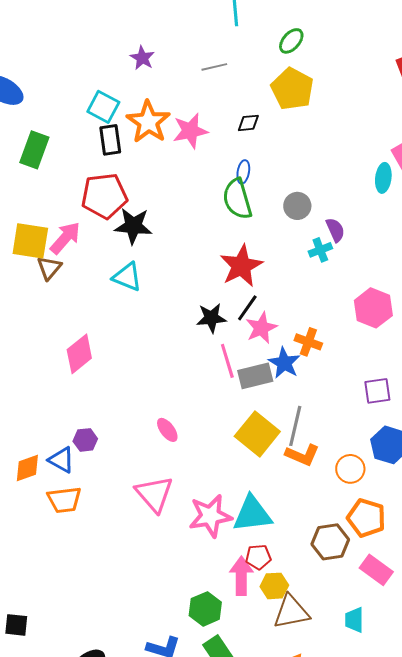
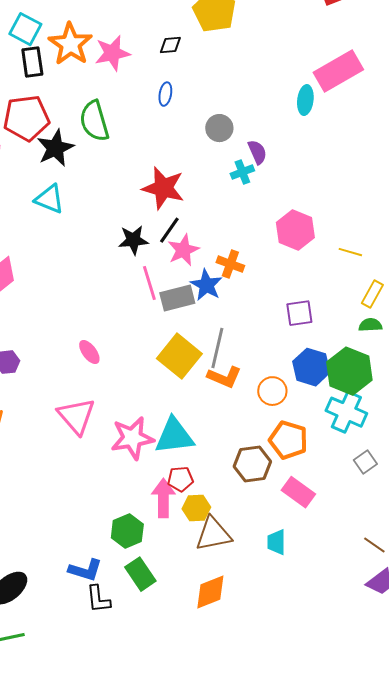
green semicircle: (237, 199) -> (94, 121), moved
black star: (133, 226) -> (55, 148), turned -30
red star: (241, 266) -> (163, 188), turned -30

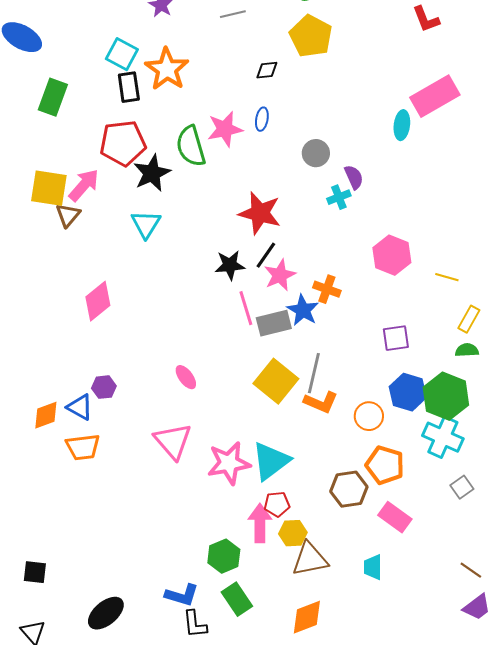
pink star: (112, 53) -> (225, 129), moved
cyan triangle: (49, 199) -> (146, 224), turned 40
cyan triangle: (174, 436) -> (271, 461), turned -30

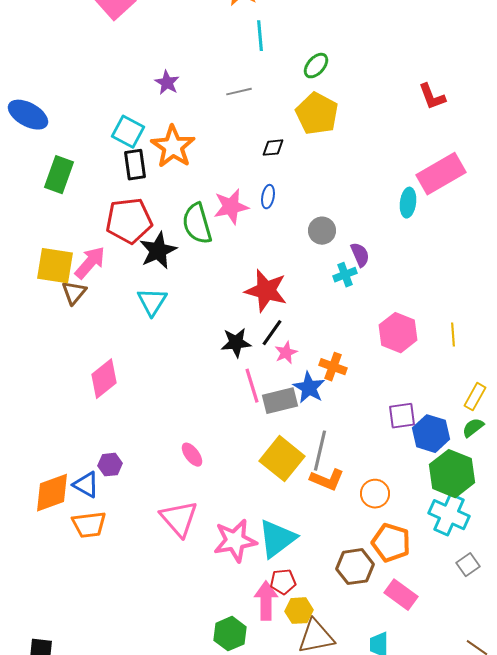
pink star: (280, 275) -> (286, 353), size x0.7
yellow line: (447, 277) -> (453, 335), moved, turned 70
green semicircle: (467, 350) -> (473, 428), turned -35
blue hexagon: (408, 392) -> (431, 434), moved
orange diamond: (46, 415) -> (52, 493), size x1.4

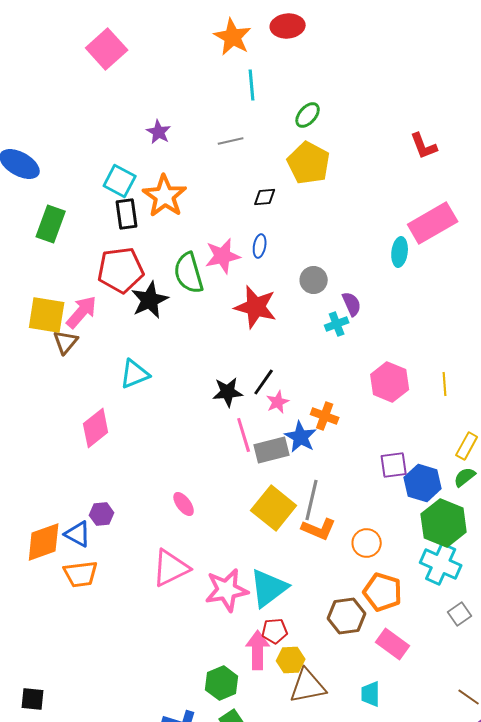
red star: (266, 291) -> (256, 307), moved
cyan triangle: (152, 302) -> (135, 374), moved, turned 36
pink triangle: (179, 519) -> (171, 568), turned 45

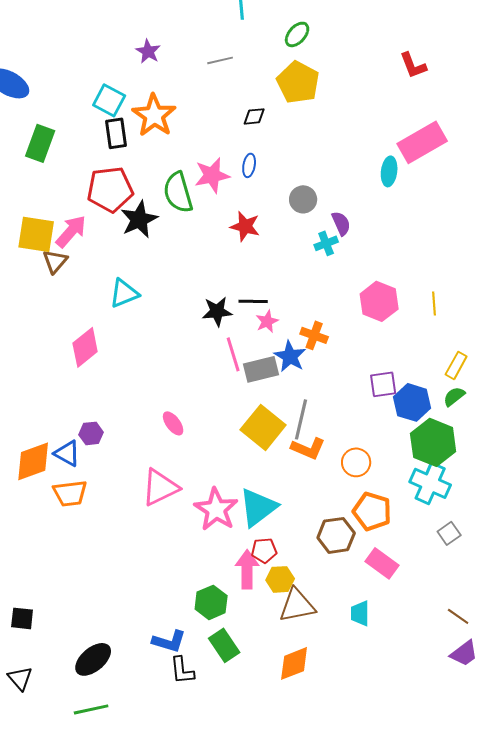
red star: (256, 307) -> (245, 226), size x0.7
black line: (264, 382) -> (253, 301), turned 56
pink star: (227, 590) -> (216, 509), turned -30

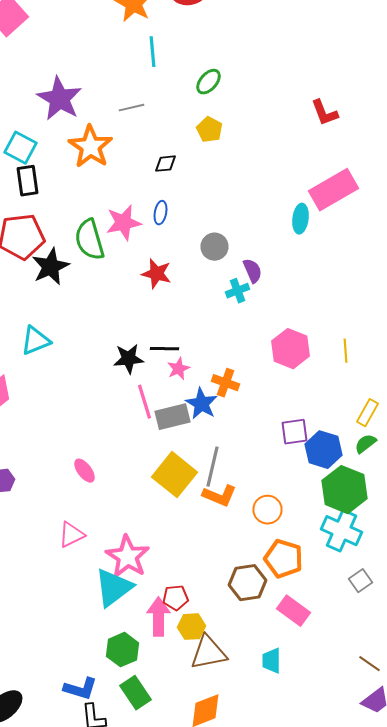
purple star: (148, 51) -> (60, 99), size x1.8
yellow pentagon: (298, 82) -> (210, 130), size x0.6
orange star: (154, 115) -> (90, 147), moved
pink triangle: (160, 487) -> (72, 535), size x0.7
cyan triangle: (258, 507) -> (114, 588), moved

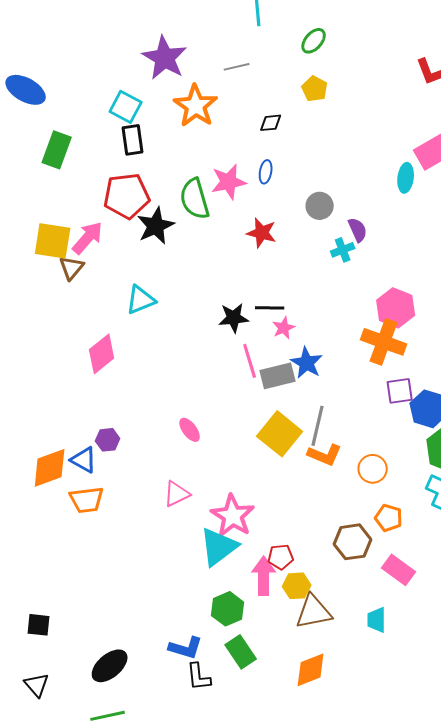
orange cross: (226, 383) -> (384, 342), moved, size x1.6
orange pentagon: (284, 559) -> (389, 518), size x0.7

